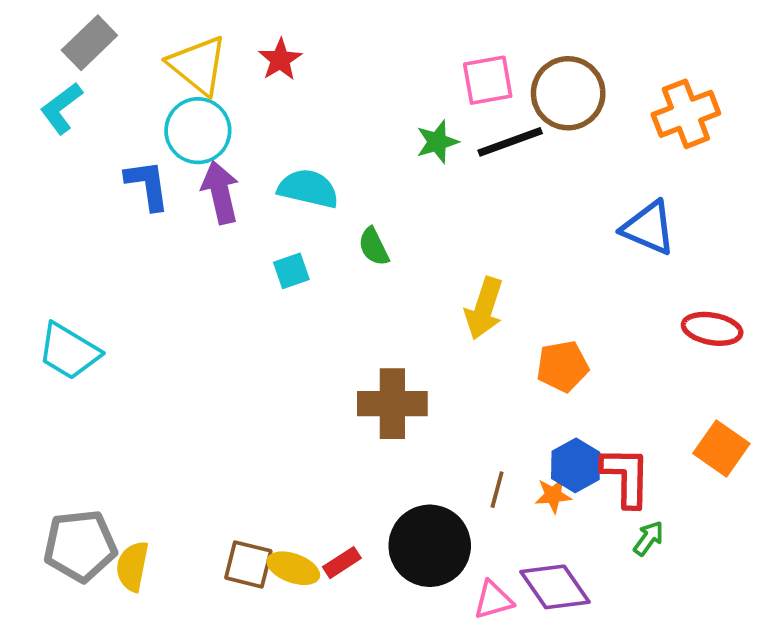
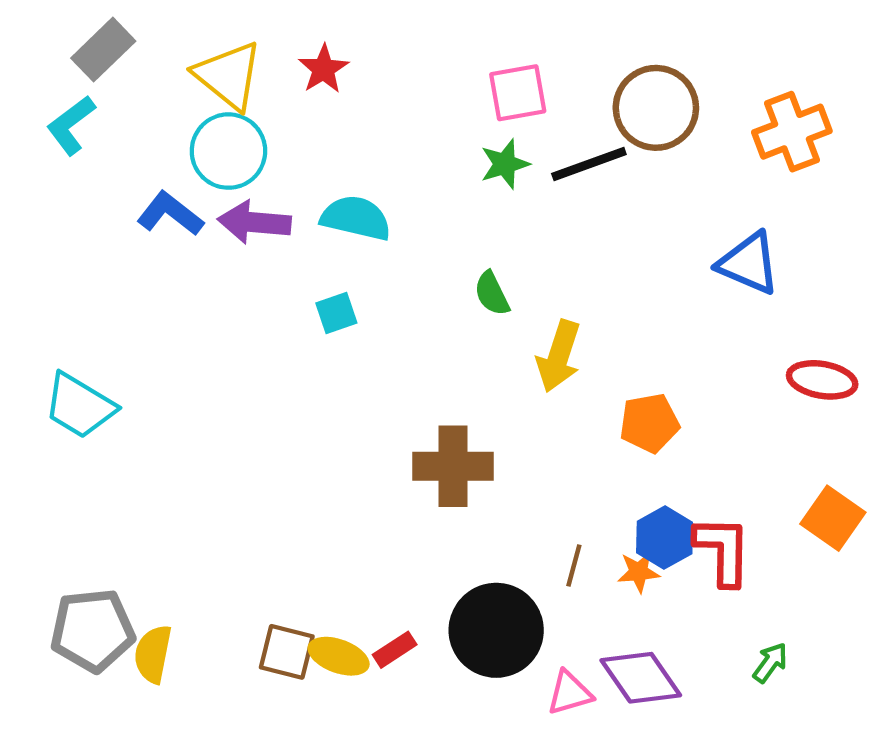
pink square: (488, 80) -> (518, 93), moved
blue L-shape: (147, 185) -> (170, 214), turned -44
purple arrow: (220, 192) -> (254, 222), turned -72
green semicircle: (374, 247) -> (492, 294), moved
green arrow: (649, 538) -> (770, 663), moved

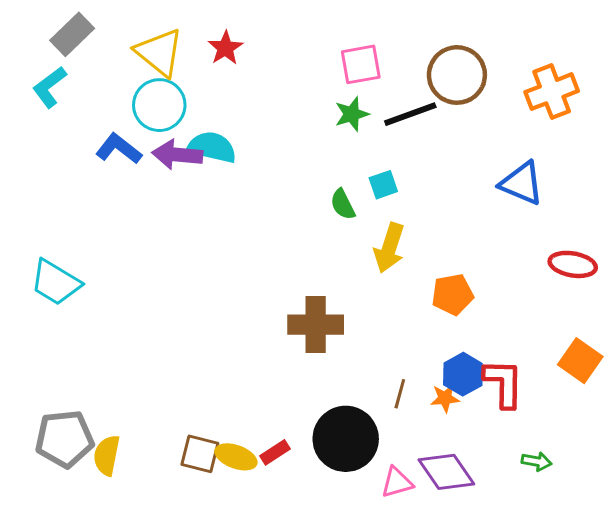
cyan semicircle: (356, 218) -> (212, 147), moved
cyan square: (336, 313) -> (383, 185), moved
green arrow: (770, 663) -> (537, 461), turned 64

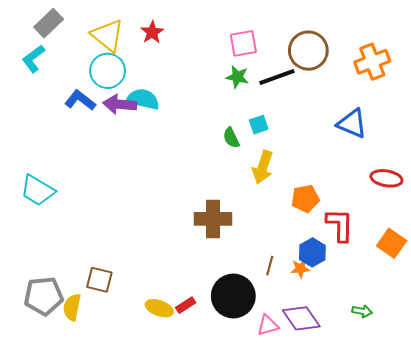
green star: (352, 114) -> (237, 77), turned 30
red L-shape: (504, 383) -> (340, 225), moved
brown square: (200, 454) -> (99, 280), moved

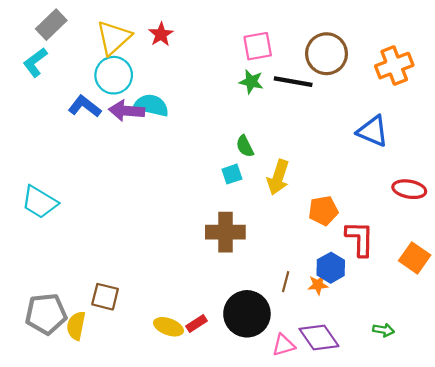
yellow triangle: (108, 35) -> (114, 38), turned 39
black line: (277, 77) -> (293, 82), turned 30
cyan square: (259, 125) -> (232, 174), moved

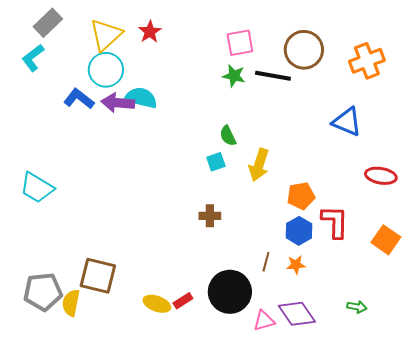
brown cross: (225, 232) -> (210, 216), size x0.6
blue hexagon: (331, 268) -> (299, 231), moved
brown square: (105, 297) -> (98, 276), size x1.4

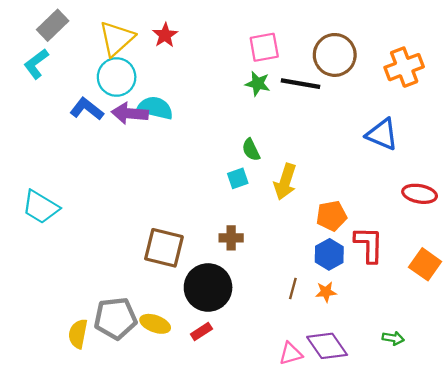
brown square: (98, 276) -> (164, 248), moved
gray pentagon: (43, 292) -> (115, 318), moved
black circle: (230, 292) -> (208, 287), moved
yellow ellipse: (157, 304) -> (155, 324), moved

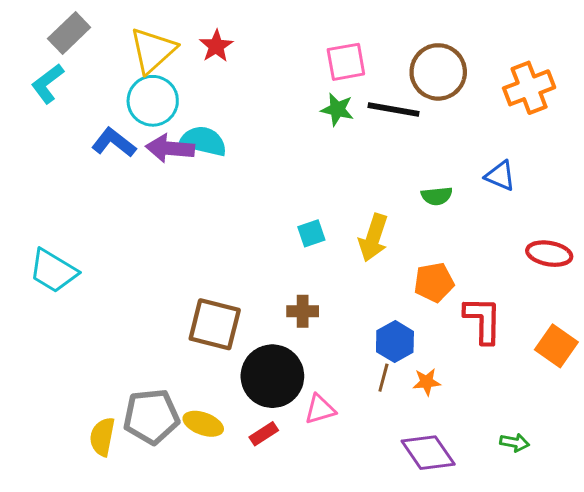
blue triangle: (382, 134) -> (500, 176), size x0.7
green semicircle: (251, 150) -> (437, 196), moved, turned -70
blue hexagon: (329, 254) -> (395, 342), moved
pink triangle: (291, 354) -> (320, 409), moved

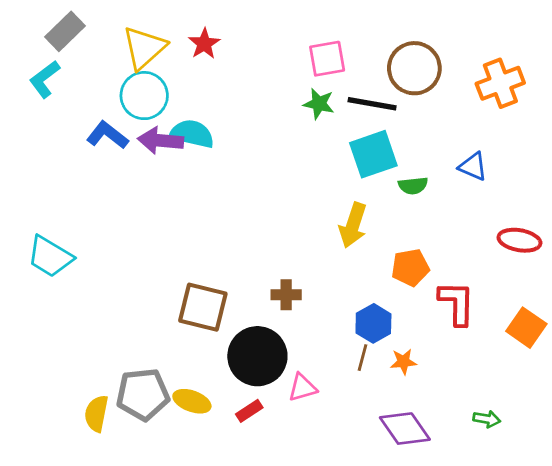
cyan square: (311, 233) -> (373, 154), moved, size x1.8

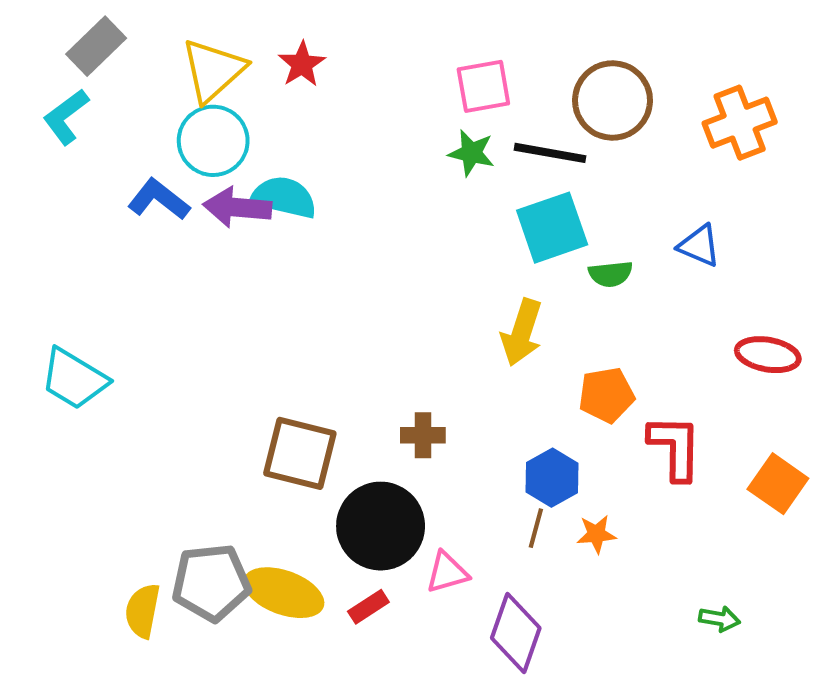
yellow ellipse: (192, 401) -> (284, 593), size x1.4
purple diamond: (405, 429) -> (516, 633), moved, turned 54

